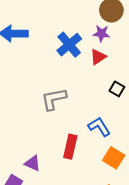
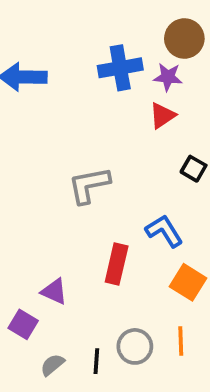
blue cross: (69, 45) -> (120, 68), moved, turned 30

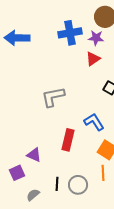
purple square: (23, 324) -> (17, 173), turned 35
orange line: (181, 341) -> (103, 173), moved
black line: (96, 361) -> (57, 184), moved

